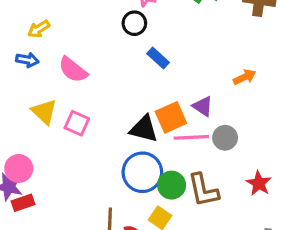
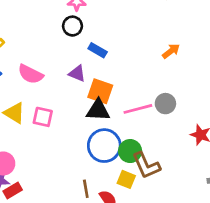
purple triangle: (203, 106) -> (77, 74), moved
orange square: (171, 117) -> (100, 91), moved, turned -35
brown L-shape: (203, 190) -> (146, 165), moved

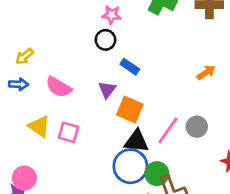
purple triangle: (77, 74) -> (107, 90), turned 42
pink line: (138, 109) -> (168, 130), turned -44
black triangle: (98, 110) -> (136, 141), moved

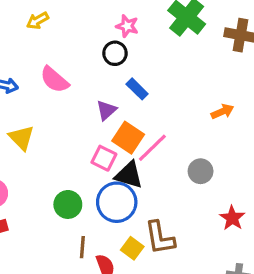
yellow arrow: (24, 56) -> (38, 21), moved
pink semicircle: (59, 87) -> (54, 80), moved
pink line: (168, 130) -> (152, 148), moved
pink square: (68, 132) -> (104, 158), moved
green circle: (157, 174) -> (68, 204), moved

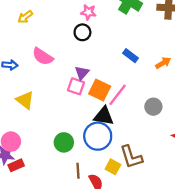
blue rectangle: (137, 89) -> (131, 56), moved
pink square: (104, 158) -> (76, 86), moved

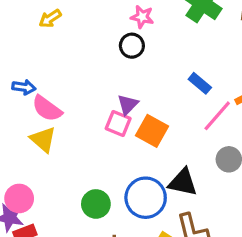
pink semicircle: (43, 56) -> (47, 109), moved
pink line: (118, 95) -> (217, 116), moved
black triangle: (104, 116) -> (183, 182), moved

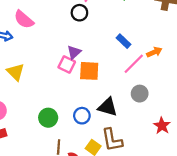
pink semicircle: (47, 109) -> (24, 19), moved
orange square: (152, 131) -> (89, 71), turned -30
blue circle: (146, 198) -> (82, 116), size x0.6

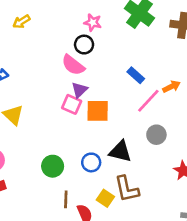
pink semicircle: (24, 19) -> (73, 65), moved

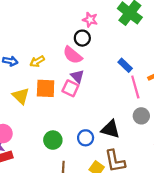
yellow arrow: (21, 22) -> (37, 61), moved
purple triangle: (79, 90) -> (77, 76), turned -32
pink line: (148, 101) -> (135, 87), turned -60
orange square: (98, 111) -> (46, 88), moved

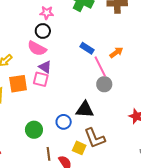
gray circle: (141, 116) -> (104, 84), moved

